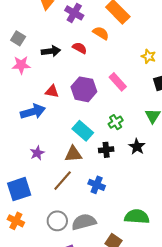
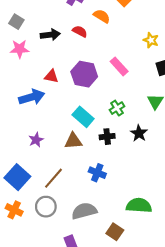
brown line: (63, 181) -> (54, 178), moved
blue square: (19, 189) -> (17, 177), turned -30
gray circle: (57, 221) -> (46, 207), moved

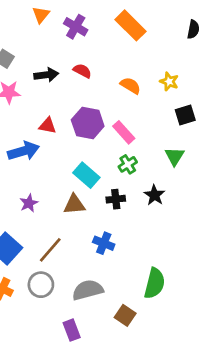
orange semicircle: (102, 16) -> (130, 86), moved
pink rectangle: (119, 66) -> (124, 132), moved
green semicircle: (139, 206) -> (154, 283), turned 100

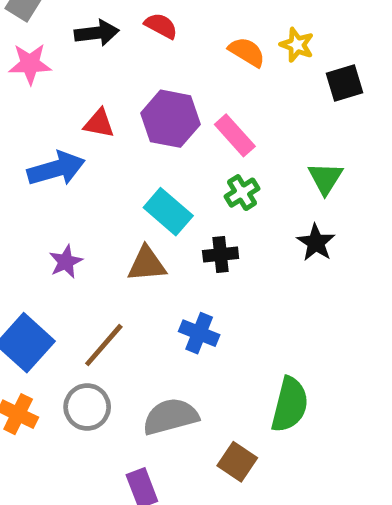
yellow star: (169, 82) -> (297, 45), moved
black square: (185, 115) -> (344, 83), moved
black star: (154, 195) -> (316, 243), moved

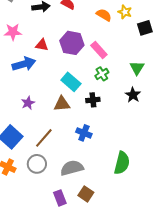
pink star: (30, 64) -> (13, 32), moved
brown square: (237, 462) -> (86, 194), moved

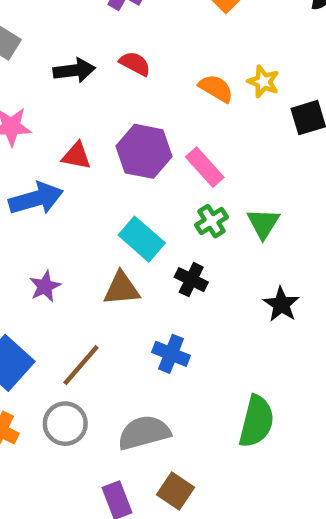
green triangle: (137, 68) -> (263, 223), moved
black star: (133, 95) -> (281, 304), moved
black cross: (93, 100) -> (191, 280), turned 32

